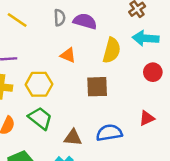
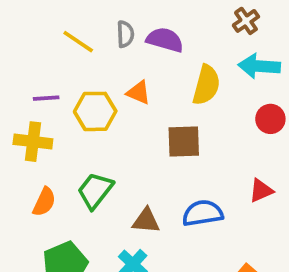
yellow line: (17, 20) -> (78, 42), moved
yellow hexagon: (39, 84) -> (95, 111), moved
green trapezoid: (40, 118) -> (95, 191), turned -90

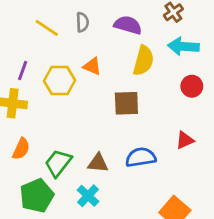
purple semicircle: (165, 40) -> (128, 25), moved
purple line: (46, 98) -> (23, 71), turned -66
green trapezoid: (95, 191) -> (58, 163), moved

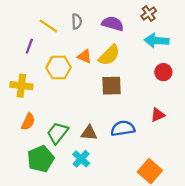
yellow semicircle: (143, 61) -> (109, 55), moved, turned 30
purple line: (23, 71) -> (29, 46), moved

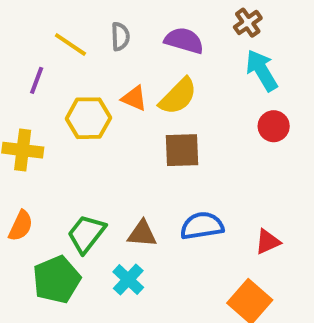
cyan arrow: (157, 41) -> (262, 70), turned 55
red triangle: (158, 115) -> (268, 242), moved
orange semicircle: (28, 122) -> (21, 226), moved

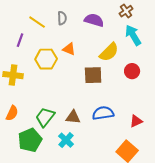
yellow semicircle: (178, 96) -> (109, 52), moved
red circle: (274, 126) -> (132, 71), moved

